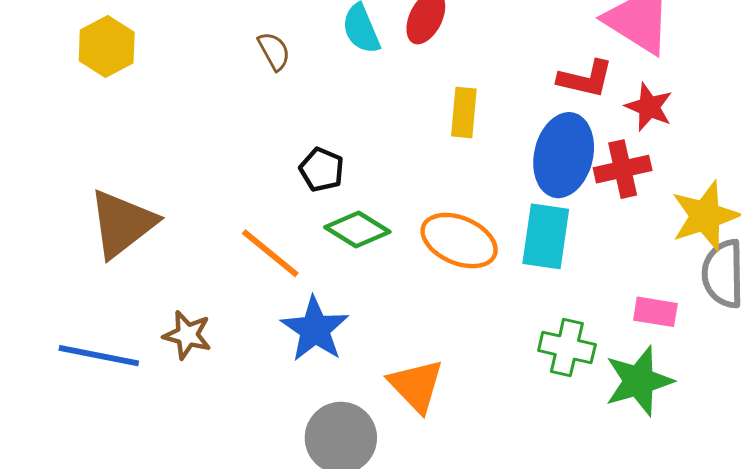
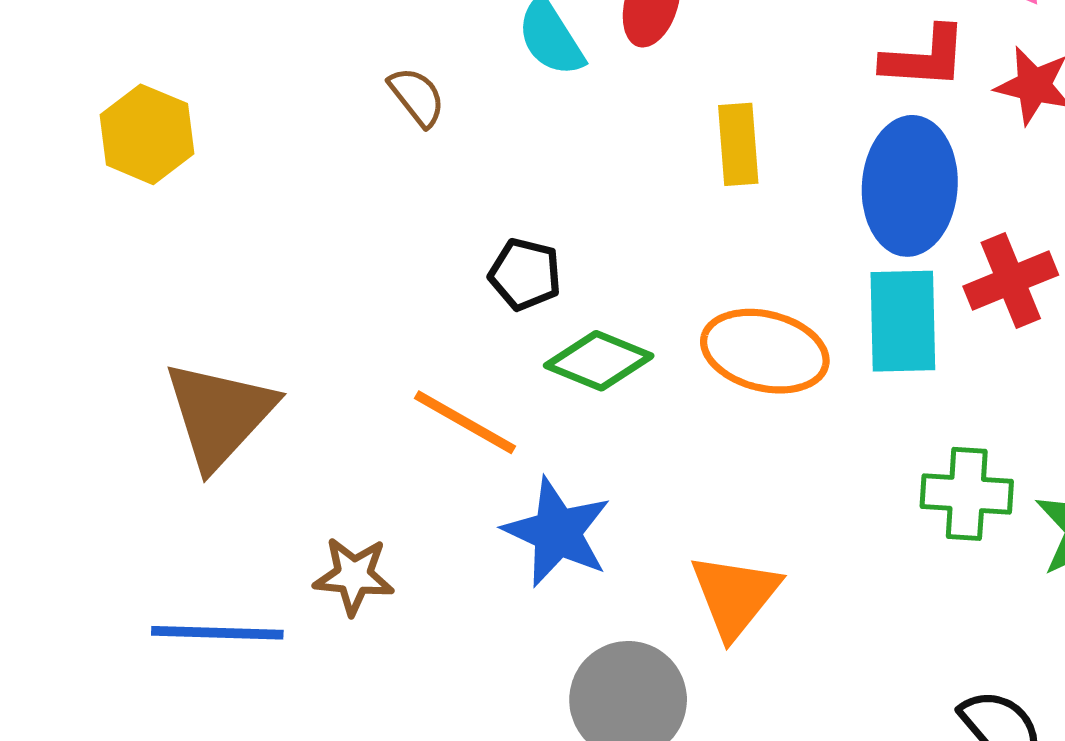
red cross: (623, 169) -> (1011, 281), moved
orange triangle: (416, 386) -> (735, 596), turned 32

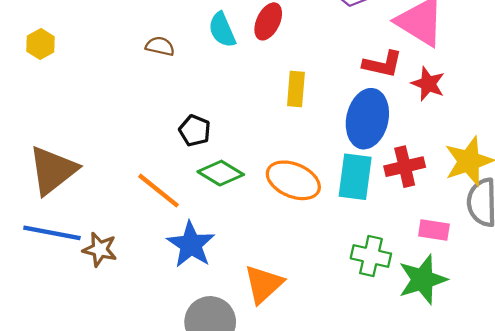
brown semicircle: (417, 97) -> (160, 46), turned -48
yellow hexagon: (147, 134) -> (41, 44), size x0.7
blue line: (217, 633) -> (52, 233), moved

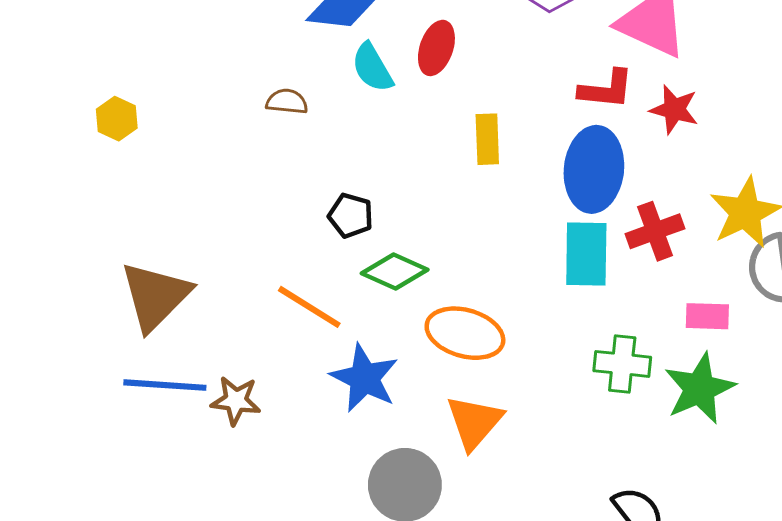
orange ellipse: (293, 180) -> (465, 333), moved

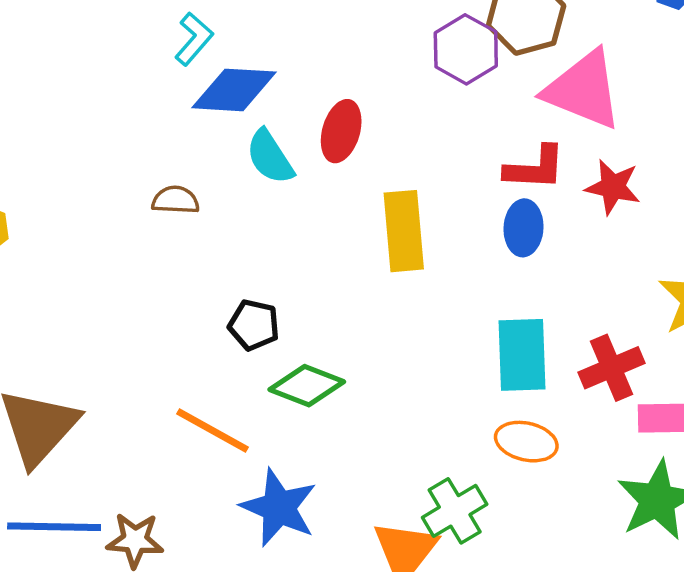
yellow rectangle: (487, 139) -> (404, 231), size x1.4
blue ellipse: (594, 169) -> (524, 228), moved, size x0.6
red cross: (655, 231) -> (612, 368), moved
orange ellipse: (465, 333) -> (526, 442), moved, size x0.7
green cross: (622, 364) -> (455, 511), moved, turned -34

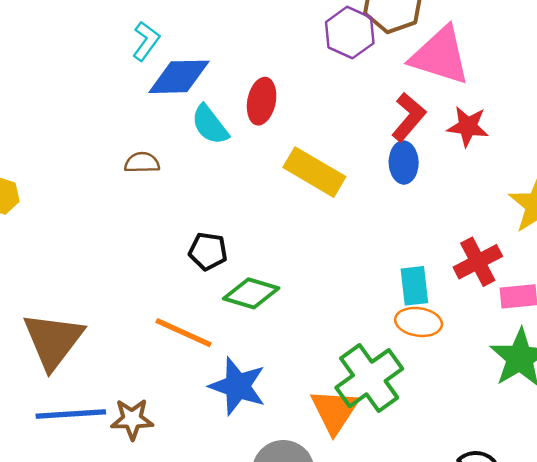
red L-shape: (535, 168) -> (409, 117), turned -48
yellow rectangle: (404, 231) -> (314, 172), turned -50
cyan rectangle: (522, 355) -> (414, 286), moved, size x0.7
green cross: (455, 511) -> (369, 378), size x1.4

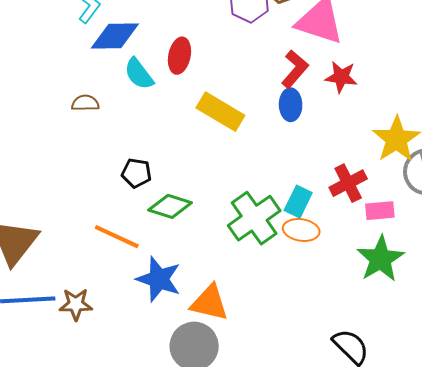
cyan rectangle: (414, 286) -> (298, 202), turned 32
green cross: (369, 378) -> (254, 218), moved
orange triangle: (335, 411) -> (210, 303), moved, turned -51

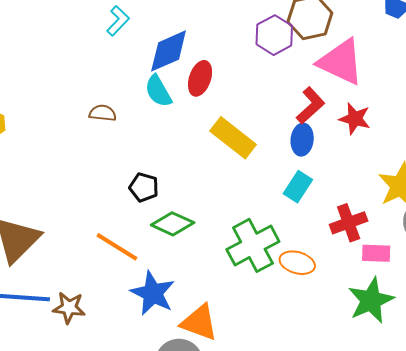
blue diamond: (115, 36) -> (169, 51), moved, turned -30
cyan rectangle: (298, 202) -> (298, 187), moved

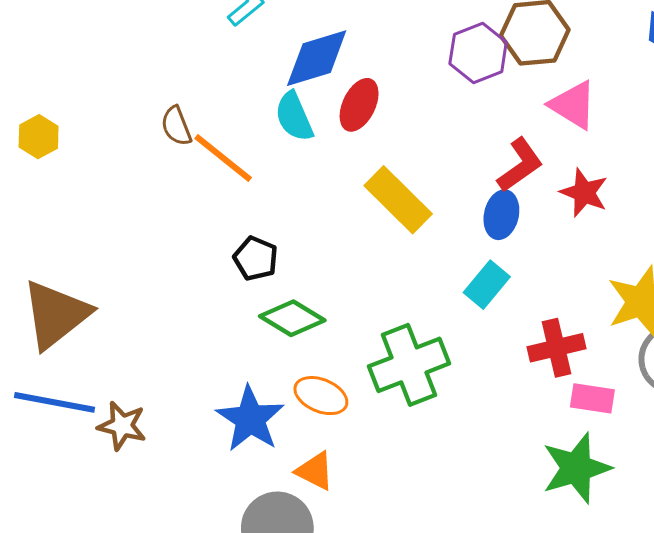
pink triangle: (341, 62) -> (573, 105), size x0.7
brown semicircle: (103, 113) -> (176, 126), moved, turned -124
orange line: (117, 247) -> (223, 158), moved
orange ellipse: (297, 263) -> (321, 396), moved
orange triangle: (199, 322) -> (315, 471), size x0.7

